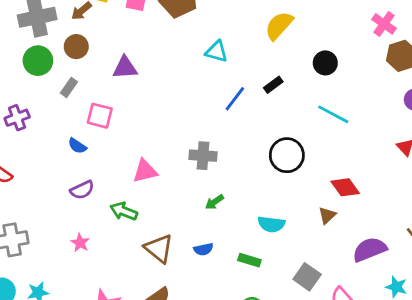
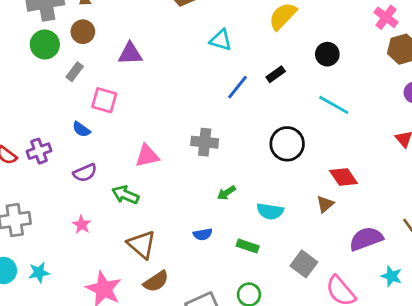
purple cross: (17, 118) -> (39, 151), moved
green arrow: (214, 202) -> (226, 193), moved
brown triangle: (159, 248) -> (142, 244), moved

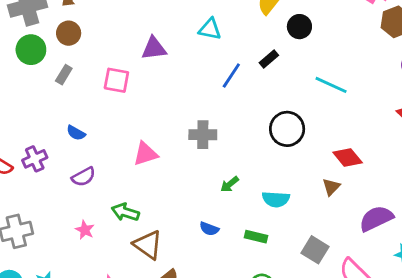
purple triangle: (130, 54) -> (154, 48), moved
black circle: (327, 54) -> (299, 27), moved
pink square: (104, 100) -> (116, 80), moved
green arrow: (125, 195) -> (125, 212), moved
blue semicircle: (203, 234) -> (209, 229), turned 36

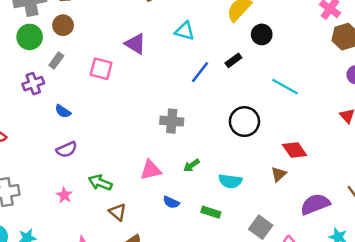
purple triangle: (154, 48) -> (135, 44), turned 35
pink triangle: (145, 154) -> (151, 170), moved
purple cross: (35, 159) -> (33, 84), moved
brown triangle: (148, 245) -> (117, 212), size x0.7

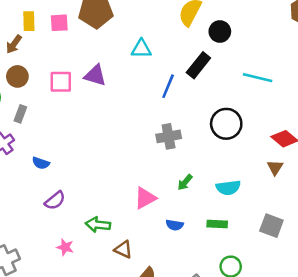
black rectangle: (233, 60) -> (198, 65), size x1.5
pink square: (101, 69) -> (61, 82), moved
gray cross: (172, 121) -> (169, 136), moved

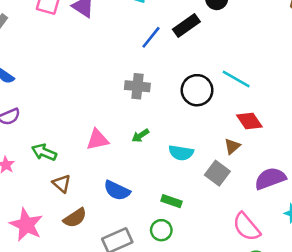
cyan line: (258, 78) -> (236, 79), moved
green rectangle: (217, 224) -> (171, 201), moved
blue semicircle: (175, 225) -> (117, 190), moved, size x1.5
gray square: (271, 226) -> (217, 173), moved

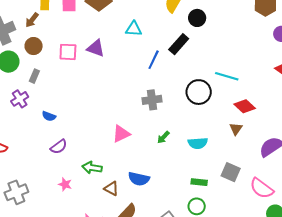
pink triangle: (97, 140) -> (121, 134), moved
gray square: (217, 173) -> (231, 172), moved
blue semicircle: (117, 190) -> (139, 179), moved

